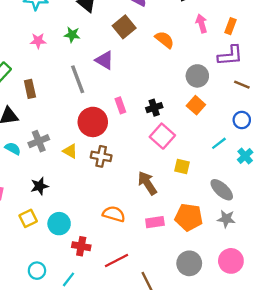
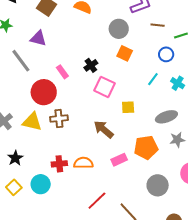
yellow triangle: (70, 151) -> (32, 122), size x1.5
gray ellipse: (222, 190) -> (166, 117), turned -45
red cross: (81, 246) -> (59, 164), moved

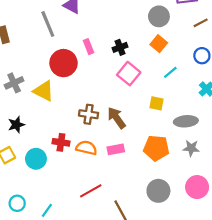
brown line: (158, 25) -> (201, 23), turned -48
cyan line: (153, 79) -> (170, 72), moved
yellow square: (128, 107) -> (157, 103), moved
brown cross: (59, 119) -> (89, 114), moved
pink rectangle: (119, 160) -> (116, 149), moved

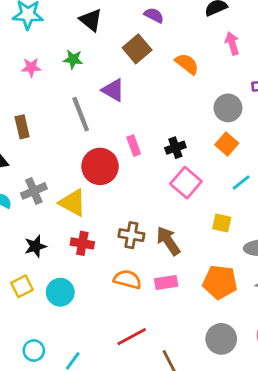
red cross: (61, 142) -> (82, 243), moved

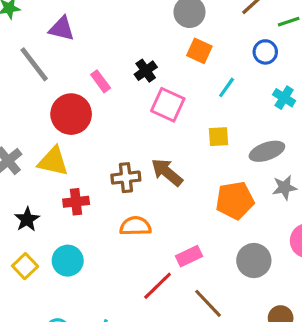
pink rectangle: (166, 283) -> (189, 256), moved

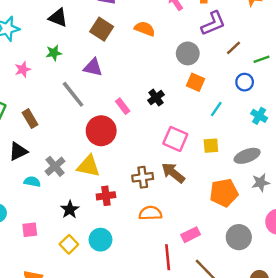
pink square: (168, 105) -> (175, 139), moved
red line: (158, 286) -> (168, 257), turned -50

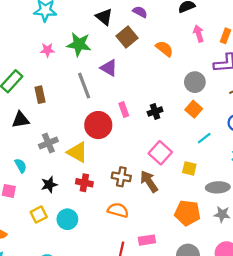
black triangle: (58, 18) -> (104, 17), moved
green star: (54, 53) -> (79, 44), size x1.6
cyan semicircle: (32, 182) -> (21, 166), moved, turned 32

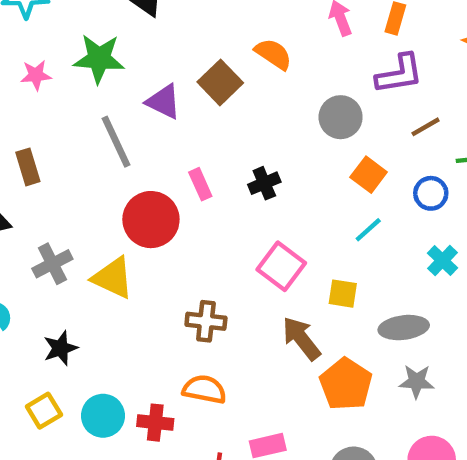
brown square: (127, 37) -> (220, 82), moved
orange square: (194, 109) -> (369, 175), moved
brown arrow: (149, 181) -> (301, 338), moved
red cross: (84, 183) -> (155, 423), moved
orange pentagon: (187, 213) -> (346, 384), turned 30

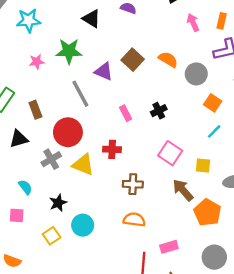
orange semicircle: (273, 54) -> (168, 59), moved
red circle: (151, 220) -> (68, 132), moved
cyan circle: (103, 416) -> (83, 225), moved
red cross: (155, 423) -> (112, 149), moved

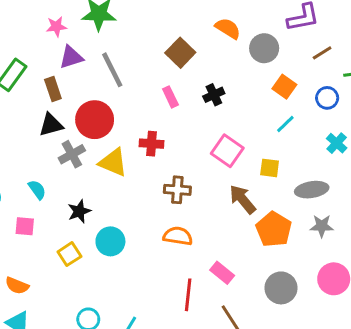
brown square: (133, 60) -> (180, 53), moved
purple triangle: (104, 71) -> (71, 57), moved, turned -42
black triangle: (19, 139) -> (51, 125), moved
pink rectangle: (169, 247) -> (222, 273), turned 54

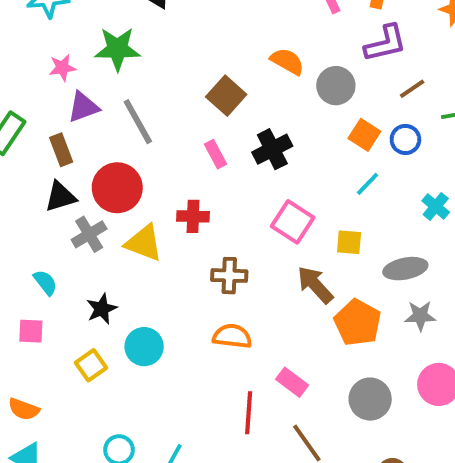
black cross: (214, 95) -> (272, 149), size x1.4
blue circle: (327, 98) -> (405, 139), moved

